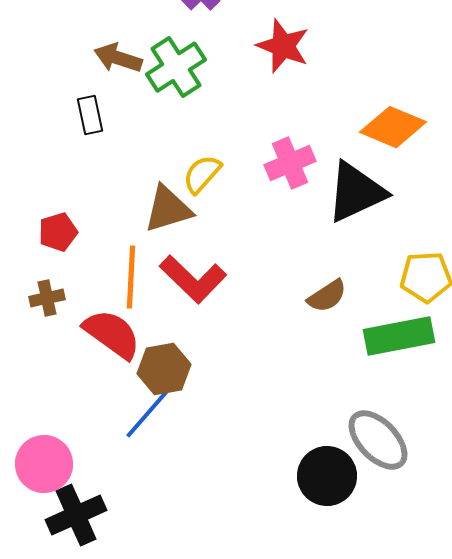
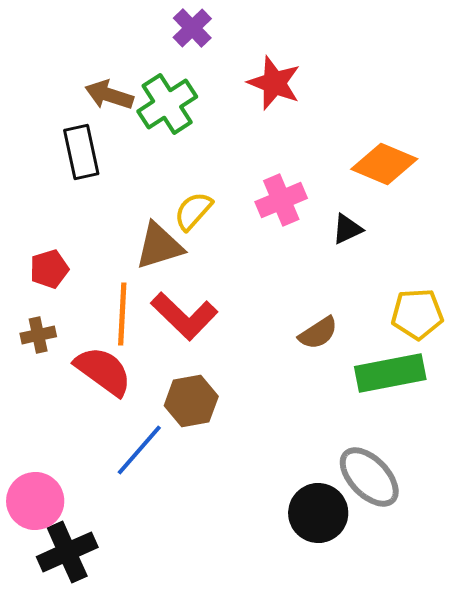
black rectangle: (90, 115) -> (81, 152), size x1.4
black triangle: (356, 192) -> (347, 229), size x0.5
brown hexagon: (164, 369) -> (191, 401), moved

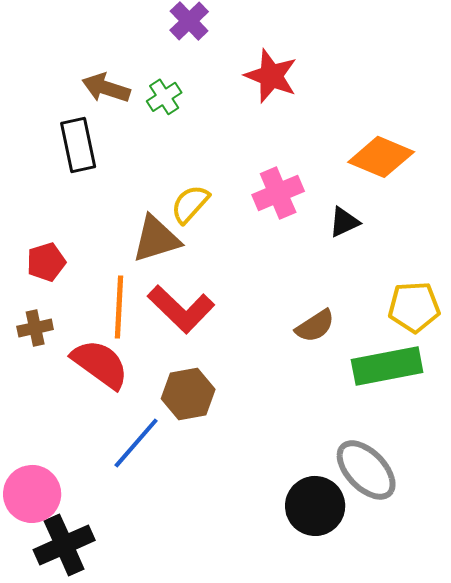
green cross: (167, 104) -> (164, 97), size x0.6

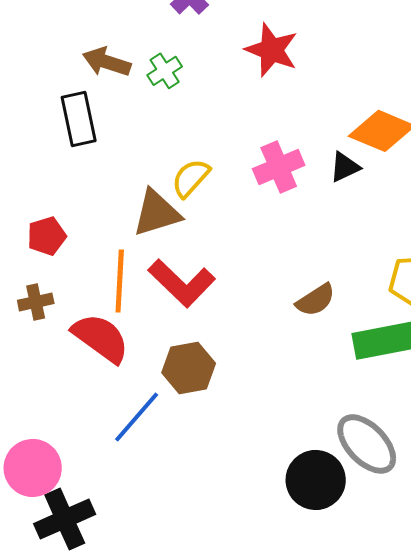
black triangle: (344, 222) -> (345, 167), moved

